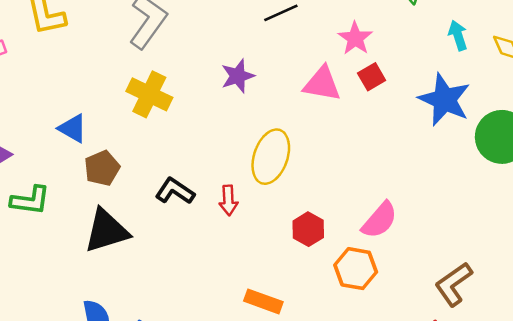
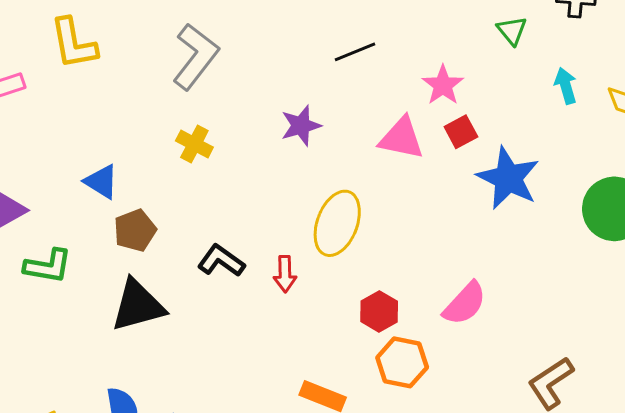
yellow cross: (149, 94) -> (194, 144), size x0.7
blue star: (444, 100) -> (508, 178), moved
orange hexagon: (356, 269) -> (402, 362), moved

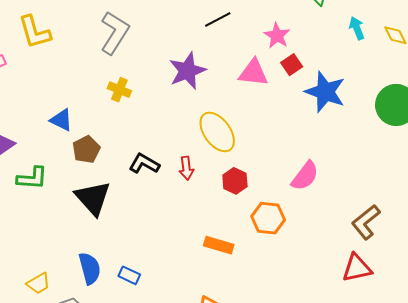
purple star: (301, 126) -> (187, 71), size x1.4
yellow ellipse: (337, 223) -> (217, 132), turned -51
black triangle: (138, 305) -> (93, 198), turned -51
red hexagon: (379, 311) -> (235, 181), moved

